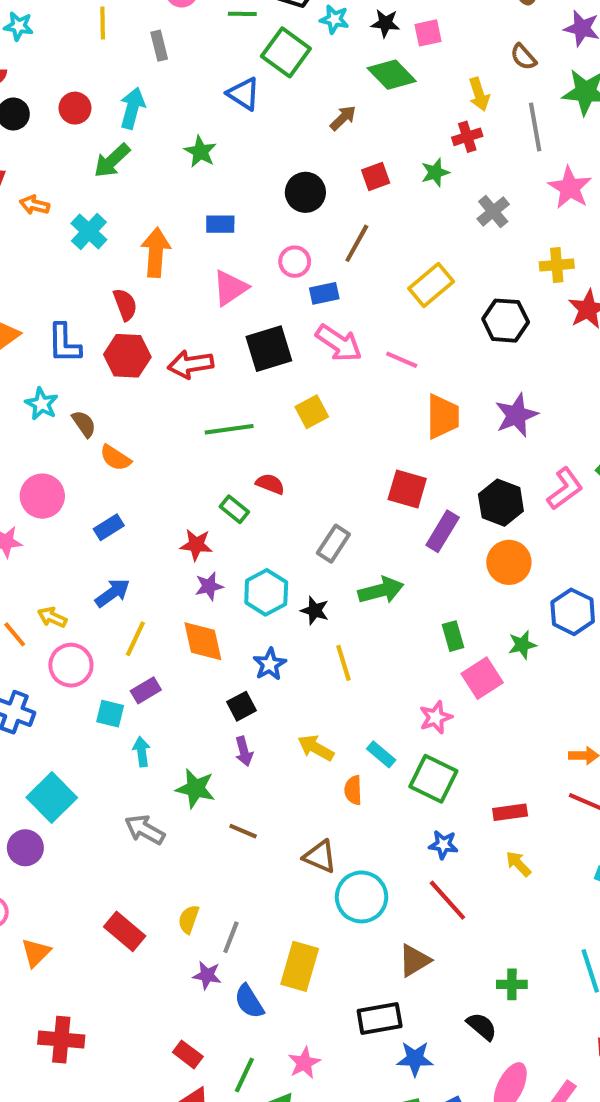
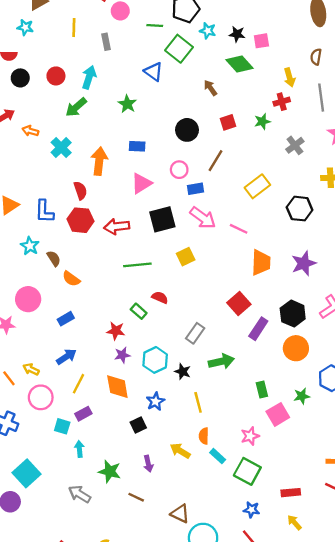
brown semicircle: (523, 57) -> (316, 57), turned 49
brown arrow: (343, 118) -> (210, 88), turned -84
red square: (407, 489) -> (239, 304), turned 30
purple arrow: (244, 751) -> (148, 464), moved
orange semicircle: (353, 790) -> (204, 436), moved

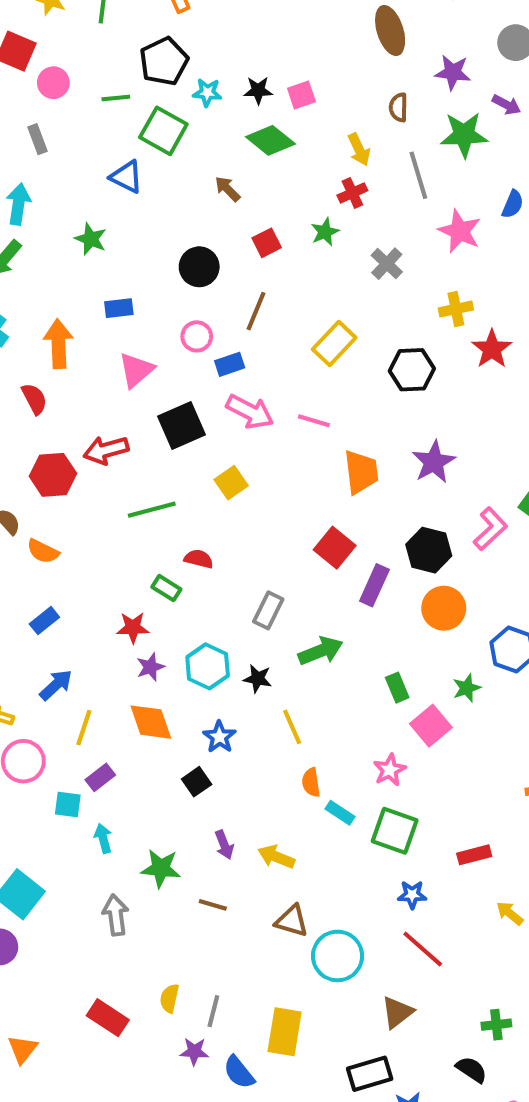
red hexagon: (80, 220) -> (53, 475), moved
yellow arrow: (180, 451) -> (276, 857), moved
gray arrow: (80, 494) -> (116, 915), turned 60
yellow arrow: (294, 522) -> (510, 913), moved

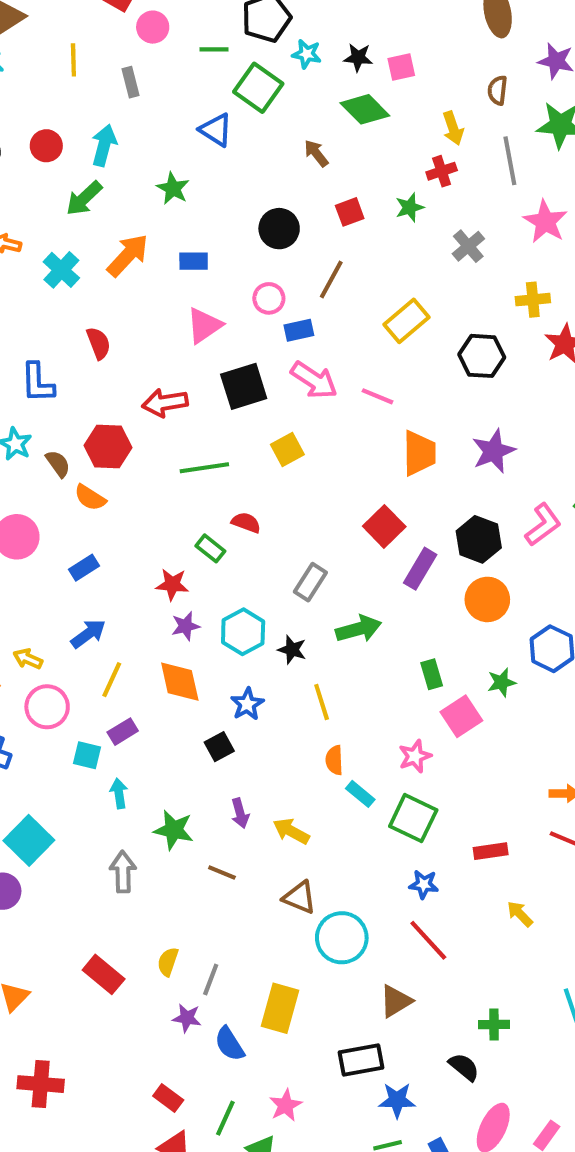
orange arrow: (58, 344) -> (128, 255), moved, turned 39
red hexagon: (53, 475) -> (108, 447), moved

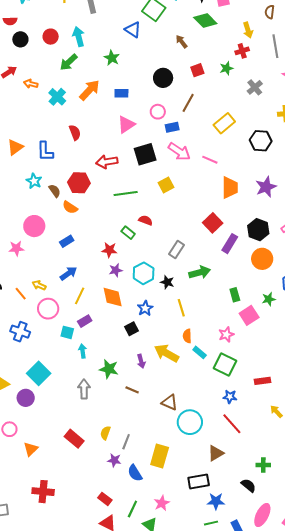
cyan arrow: (104, 145) -> (79, 37), turned -30
yellow arrow: (291, 831) -> (166, 353), moved, size x1.4

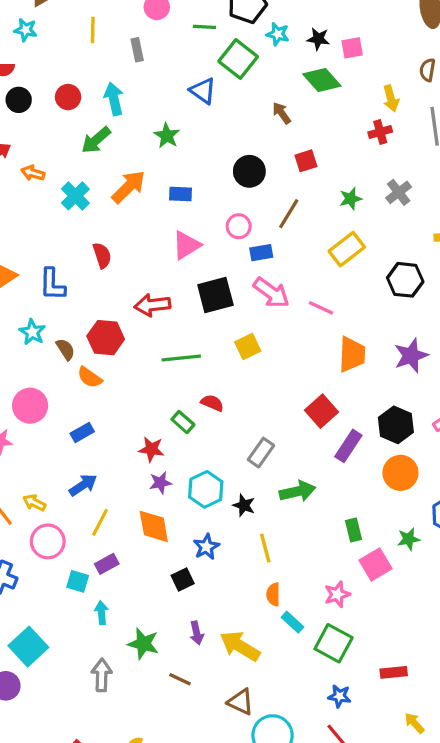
green star: (226, 68) -> (351, 199), moved
yellow arrow: (166, 353) -> (240, 646), moved

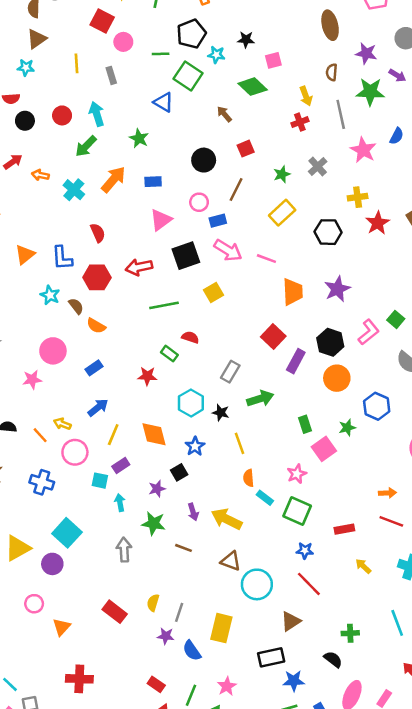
black star: (318, 39) -> (246, 40), moved
red hexagon: (106, 338) -> (97, 277), moved
purple star: (160, 483) -> (157, 489), moved

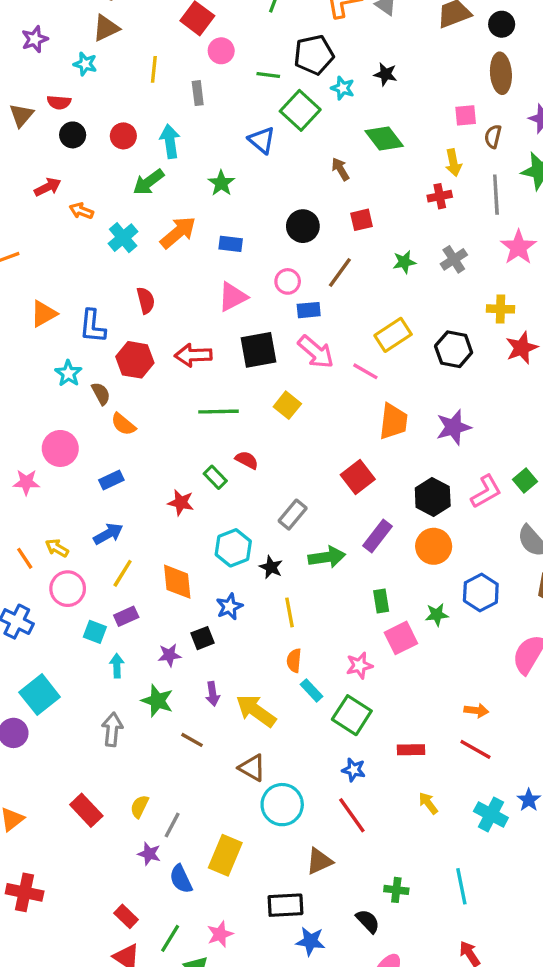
pink square: (273, 60) -> (466, 115), moved
yellow rectangle: (282, 213) -> (393, 335), moved
yellow square: (213, 293) -> (287, 405), turned -30
purple rectangle: (296, 361) -> (378, 536), moved

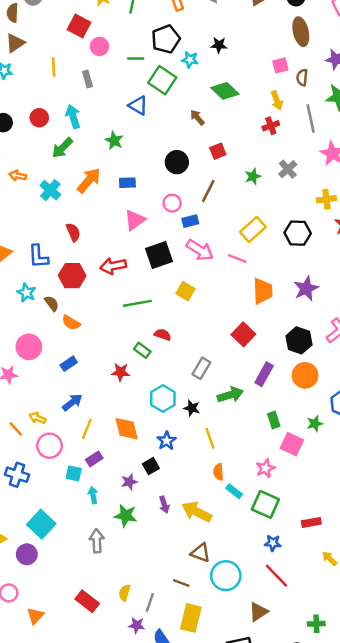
pink square: (401, 638) -> (292, 444), turned -30
brown line: (192, 740) -> (181, 583), moved

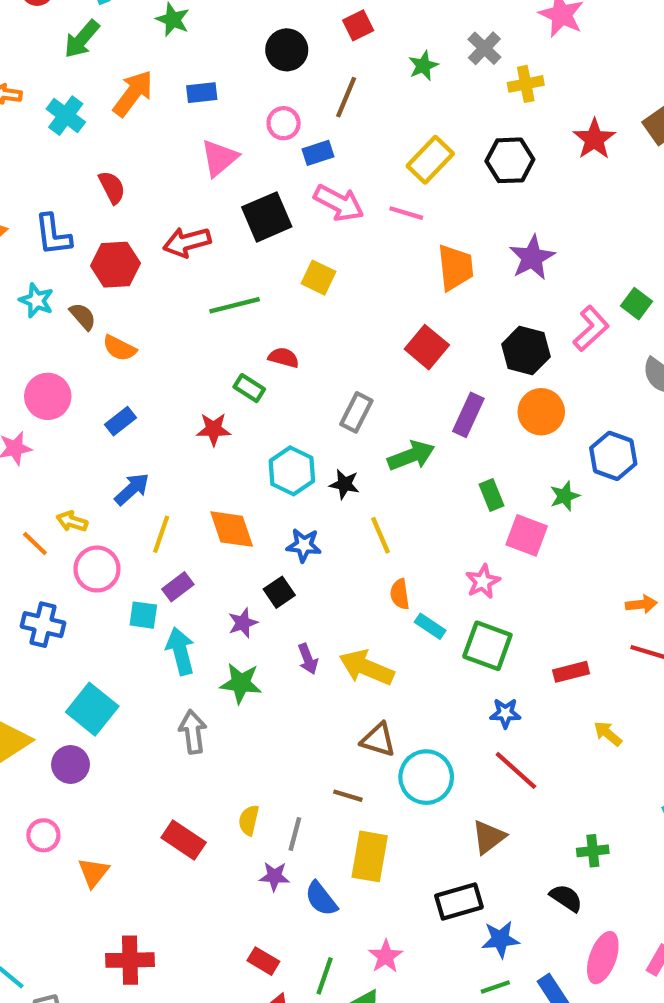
yellow cross: (326, 199) -> (526, 84), moved
blue star: (166, 441) -> (304, 545), turned -30
cyan arrow: (93, 495) -> (180, 651), size x1.5

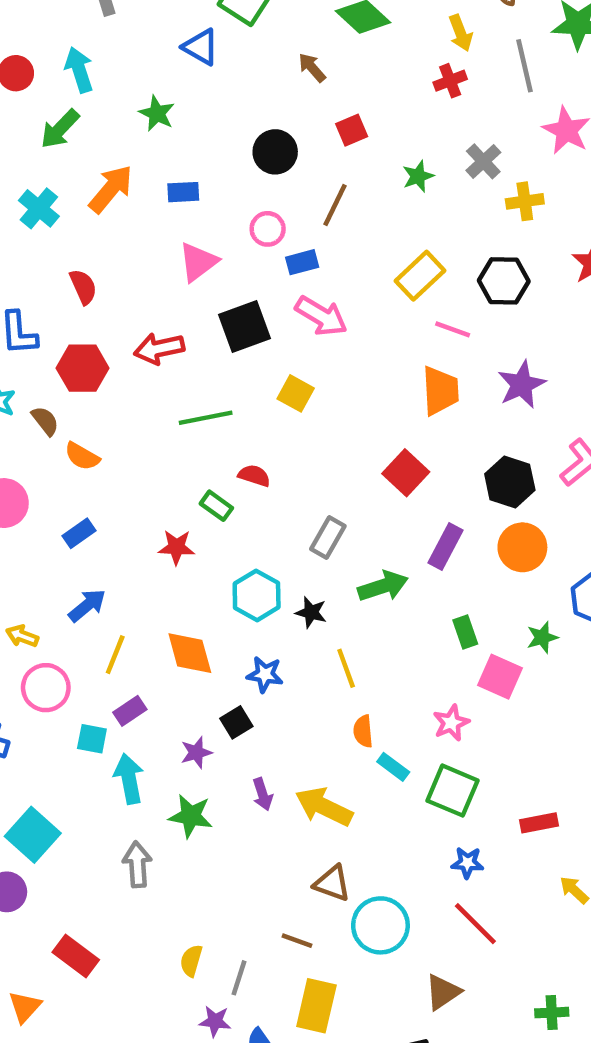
pink line: (406, 213) -> (453, 329), moved
red rectangle: (184, 840) -> (76, 956), moved

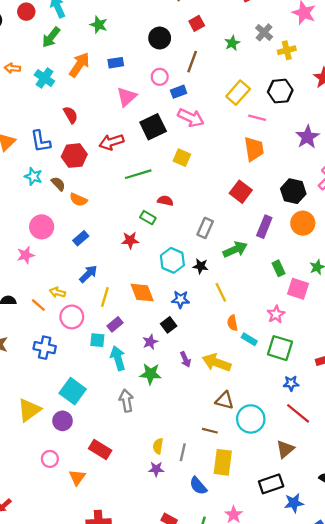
purple star: (522, 385) -> (307, 137), moved
purple star: (215, 1021) -> (156, 469), moved

